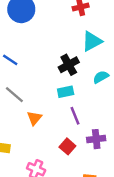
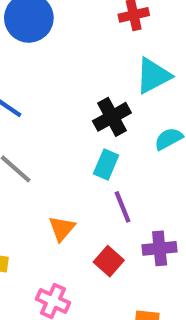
cyan rectangle: (66, 92) -> (106, 165), turned -56
orange triangle: (34, 118) -> (62, 228), moved

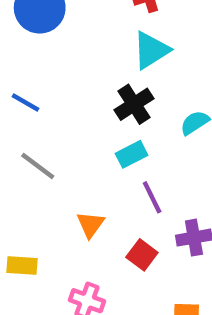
cyan triangle: (153, 76) -> (151, 50), moved
cyan rectangle: (106, 165) -> (132, 154), turned 44

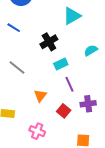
blue line: (26, 103) -> (14, 28), moved
black cross: (134, 104) -> (49, 42), moved

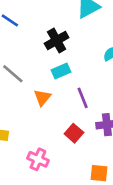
cyan rectangle: (61, 64) -> (61, 71), moved
orange triangle: (40, 96) -> (42, 98), moved

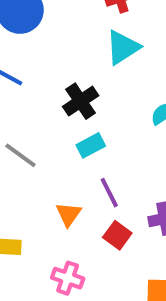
orange triangle: (42, 98) -> (69, 214), moved
purple line: (83, 98) -> (109, 193), moved

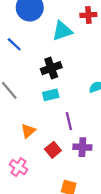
cyan triangle: (123, 47) -> (62, 31), moved
purple line: (109, 193) -> (69, 121), moved

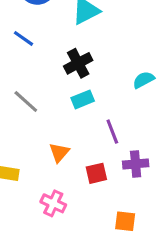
red square: (53, 150) -> (96, 173), turned 35

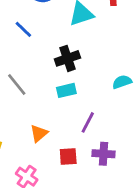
purple line: (112, 132) -> (88, 122), turned 40

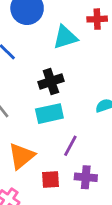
cyan rectangle: (66, 90) -> (49, 114), size x1.4
orange triangle: (39, 133) -> (21, 156), size x1.5

